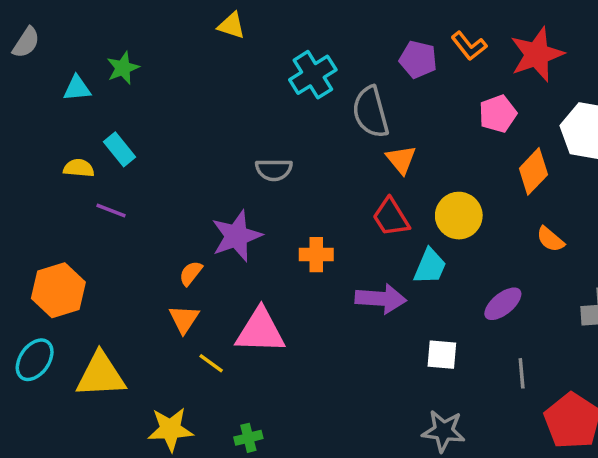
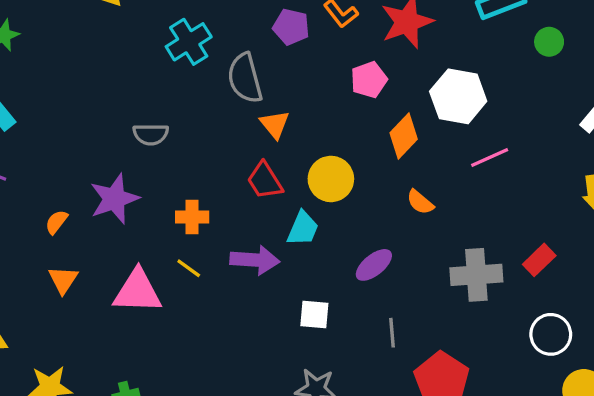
orange semicircle: (191, 273) -> (56, 222), moved
yellow line: (211, 363) -> (189, 268), moved

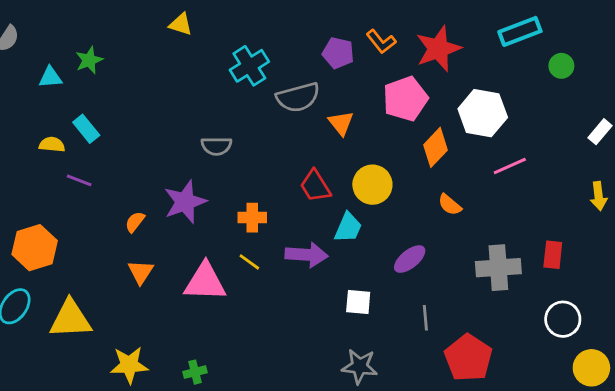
gray semicircle: (245, 78) -> (298, 97), turned -90
pink pentagon: (369, 80) -> (405, 99), size x1.4
orange triangle: (275, 124) -> (341, 123), moved
red rectangle: (539, 260) -> (553, 255), turned -40

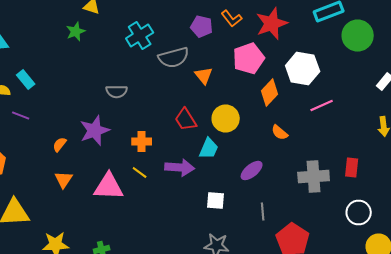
green star: (89, 60) -> (76, 32), moved
green circle: (561, 66) -> (358, 36), size x1.8

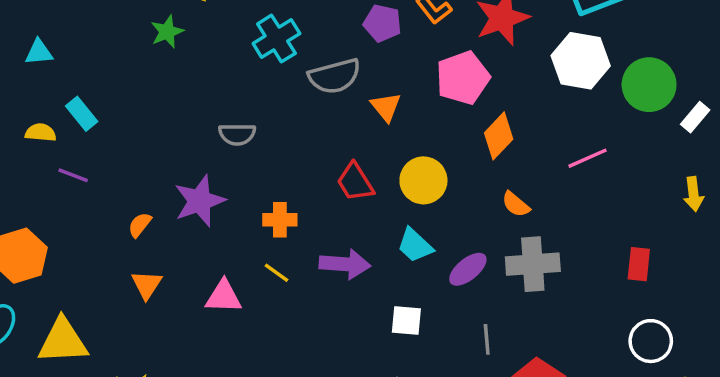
green circle: (358, 36) -> (649, 85), moved
white hexagon: (303, 68) -> (581, 61), moved
cyan trapezoid: (209, 148) -> (415, 245), moved, turned 110
gray cross: (314, 176) -> (533, 264), moved
pink triangle: (109, 186) -> (223, 297), size x0.7

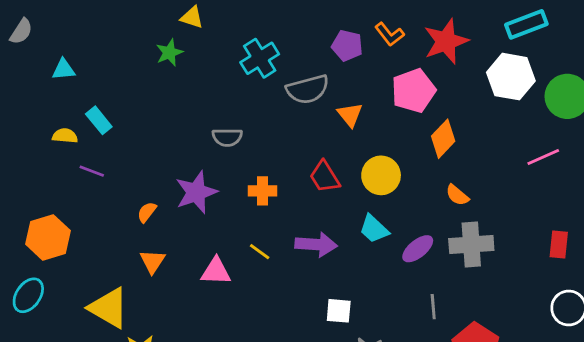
pink line: (588, 158) -> (543, 157), moved
orange cross: (280, 220) -> (262, 191), moved
white square: (406, 321) -> (339, 311), moved
yellow triangle: (63, 341) -> (109, 308), moved, turned 33

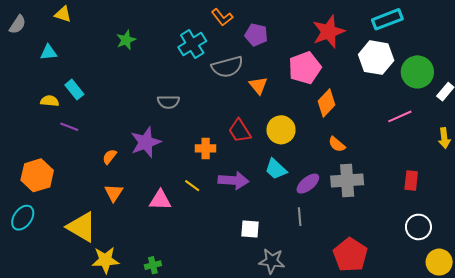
yellow triangle: (192, 17) -> (63, 14), moved
orange L-shape: (389, 34) -> (222, 17), moved
orange cross: (262, 191) -> (206, 148), moved
gray line: (433, 307) -> (300, 217), moved

